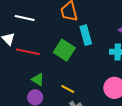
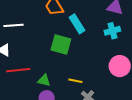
red line: (28, 52) -> (18, 70), moved

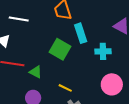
cyan cross: (112, 31) -> (103, 51), moved
green triangle: (44, 80) -> (36, 72), moved

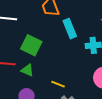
green square: (60, 49) -> (31, 45), moved

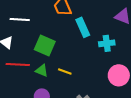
yellow line: (58, 84) -> (65, 71), moved

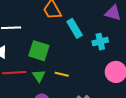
green triangle: (42, 70) -> (39, 76), turned 40

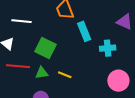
green triangle: (39, 76) -> (42, 73), turned 48

